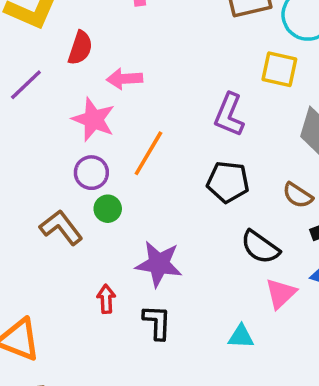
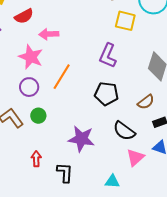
red semicircle: (80, 48) -> (24, 16), turned 42
yellow square: (279, 69) -> (125, 21), moved
brown semicircle: (298, 195) -> (146, 102), turned -72
green circle: (108, 209) -> (38, 116), moved
purple star: (159, 264) -> (81, 139), moved

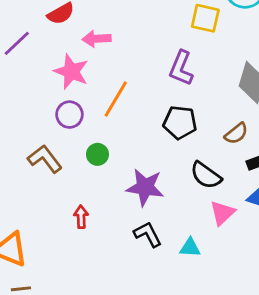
green circle: (38, 116) -> (97, 154), moved
black L-shape: (65, 173) -> (148, 234), moved, turned -30

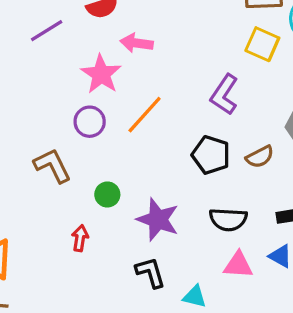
brown semicircle: (236, 134) -> (260, 157), moved
green circle: (97, 154) -> (107, 194), moved
black semicircle: (206, 175) -> (228, 219), turned -44
pink triangle: (222, 213) -> (238, 265), turned 36

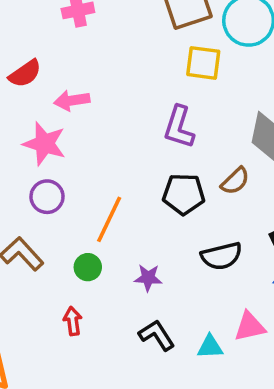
orange line: (145, 115) -> (109, 219), moved
purple star: (158, 219) -> (148, 278), size x0.6
pink triangle: (238, 265) -> (250, 327), moved

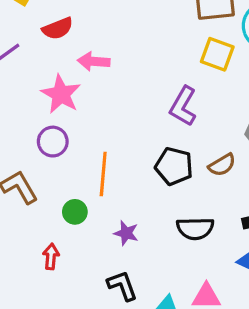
orange line: (109, 219) -> (103, 174), turned -33

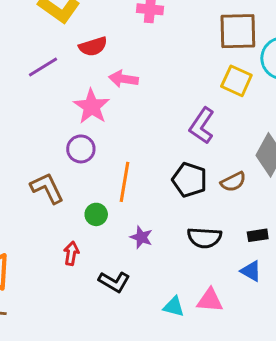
black L-shape: (122, 286) -> (114, 282), moved, turned 136

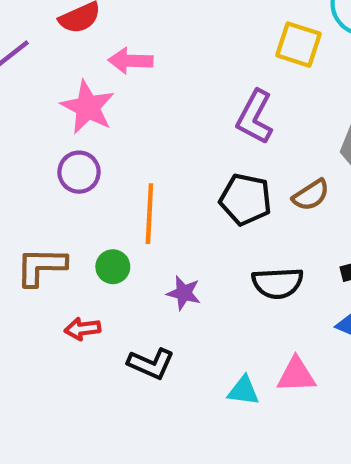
brown L-shape: (47, 188) -> (41, 267), moved, turned -57
red arrow: (71, 253) -> (82, 329), turned -100

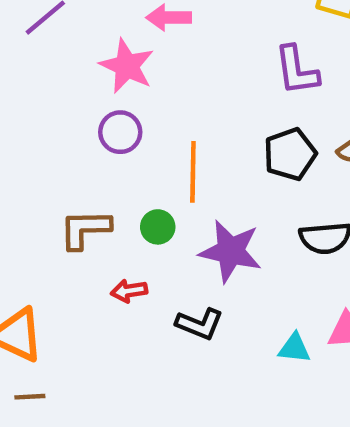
purple L-shape: (255, 117) -> (297, 70), turned -34
black pentagon: (246, 199) -> (290, 154), turned -30
purple star: (184, 293) -> (230, 251), size x1.8

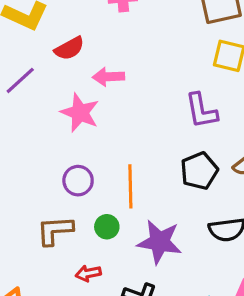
purple circle: (120, 132) -> (78, 181), moved

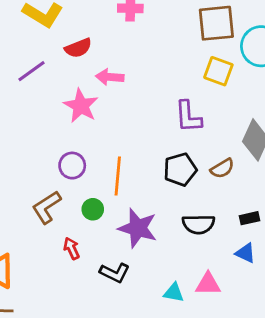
brown L-shape: (55, 230) -> (47, 207), turned -36
red arrow: (88, 273) -> (72, 248), turned 70

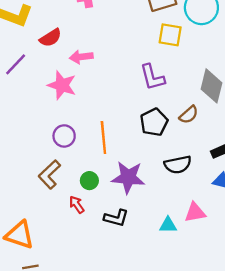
green circle: (93, 209) -> (89, 181), moved

